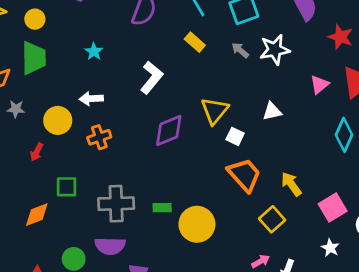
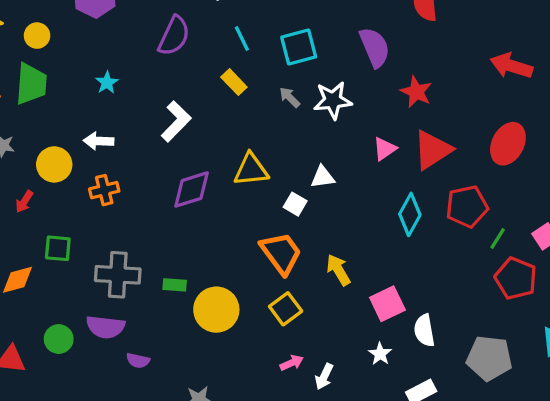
yellow triangle: (215, 111) -> (251, 170), turned 40
white square: (235, 136) -> (295, 204), moved
yellow square: (272, 219) -> (286, 309), moved

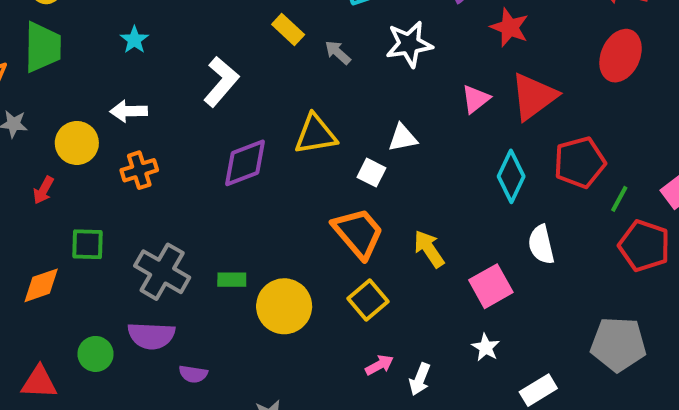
gray arrow: (290, 97) -> (338, 52), moved
red ellipse: (508, 144) -> (621, 56), moved
gray cross: (118, 275) -> (162, 272), turned 30
white semicircle: (424, 330) -> (541, 245), moved

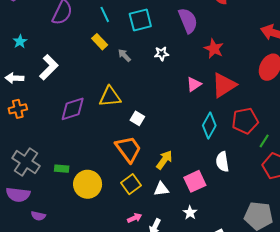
white star: (409, 44) -> (161, 54), size x0.6
white L-shape: (221, 82) -> (49, 67), moved
white triangle: (403, 138) -> (161, 189), moved
yellow arrow: (429, 249) -> (164, 160), turned 66

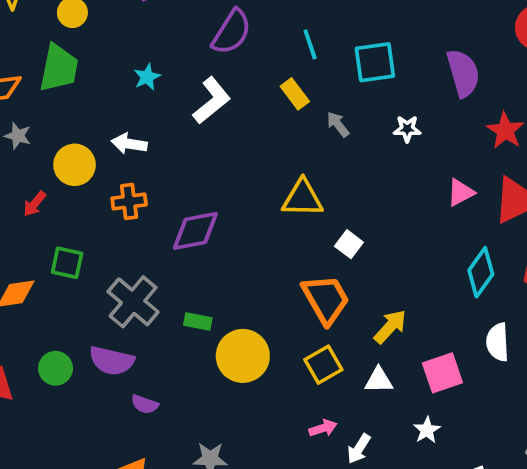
white L-shape: (49, 67) -> (212, 101), moved
purple diamond: (73, 109) -> (195, 231), moved

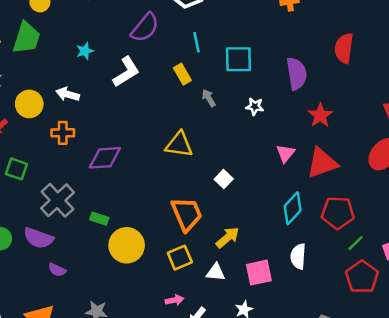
pink triangle: (461, 192) -> (285, 153), turned -30
white square: (349, 244) -> (224, 179), moved

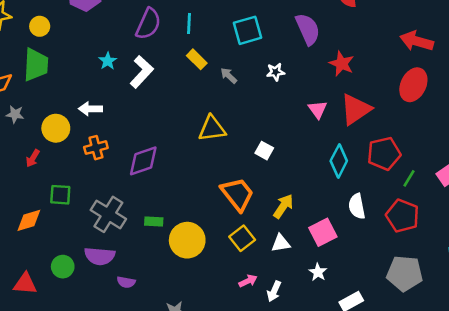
cyan line: (196, 42) -> (189, 23), moved, turned 30
cyan star: (85, 51) -> (108, 61), moved
red pentagon: (362, 277) -> (402, 216), moved

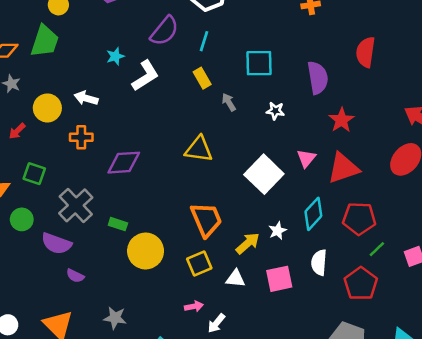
white square: (264, 151) -> (264, 174), moved, size x2.0
green circle: (63, 267) -> (22, 219), moved
white star: (318, 272) -> (278, 231), moved

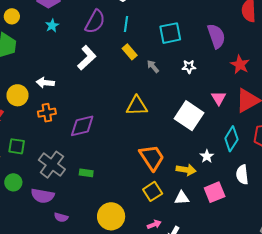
cyan star: (115, 56) -> (52, 26), moved
yellow arrow: (248, 243) -> (186, 170), turned 60
yellow circle: (146, 251) -> (111, 216), moved

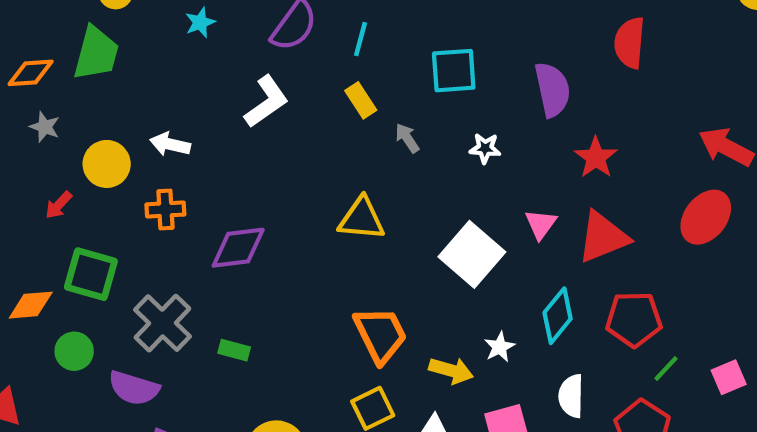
green square: (17, 146) -> (91, 274), size x1.4

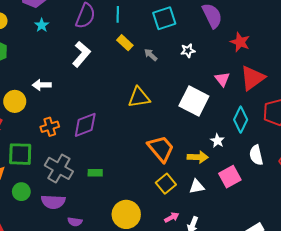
orange cross: (165, 209) -> (50, 127), moved

